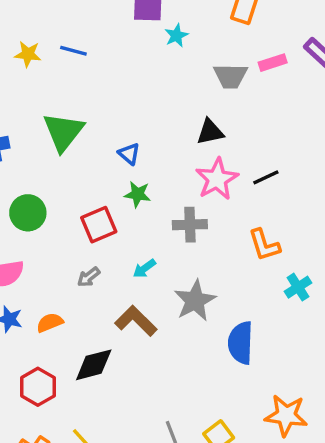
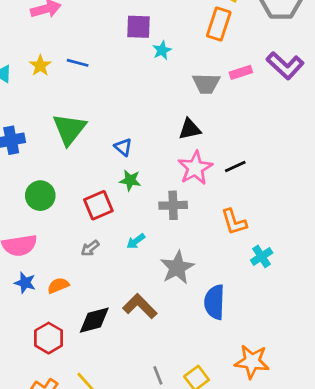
yellow star: (28, 54) -> (40, 66), turned 30
brown L-shape: (136, 321) -> (140, 306), moved

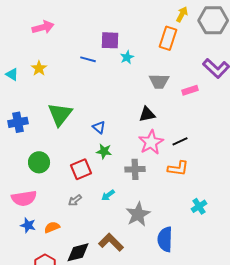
blue line: (78, 63) -> (88, 59), moved
pink rectangle: (241, 72) -> (190, 90), moved
orange L-shape: (234, 222) -> (178, 168), moved, turned -65

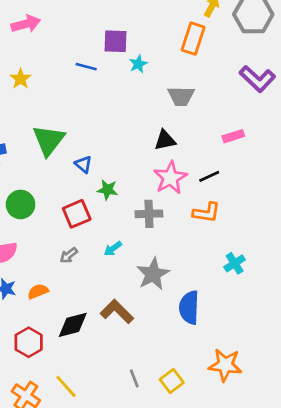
pink rectangle: (190, 90) -> (233, 136), moved
blue triangle: (99, 127) -> (83, 164), moved

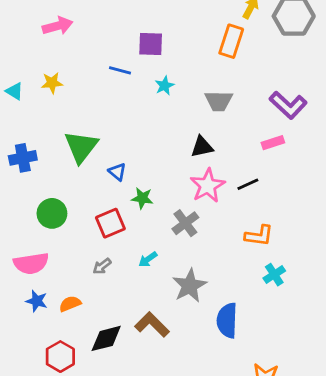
cyan star: (138, 64) -> (165, 86), moved
yellow star: (21, 79) -> (52, 83), turned 30
purple L-shape: (257, 79) -> (288, 105), moved
orange L-shape: (206, 212) -> (259, 236), moved
gray cross: (149, 214) -> (185, 223), turned -35

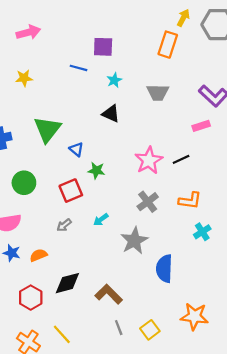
black triangle: (202, 147) -> (111, 114), moved, turned 36
gray cross: (185, 223) -> (148, 202), moved
brown L-shape: (152, 325) -> (109, 294), moved

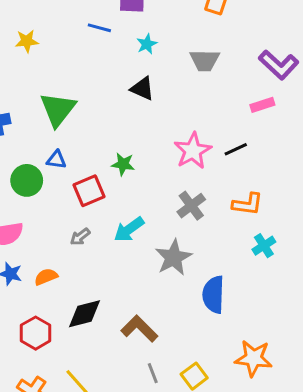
blue triangle: (76, 149) -> (56, 160), moved, turned -32
cyan arrow: (101, 220) -> (129, 229), size x1.5

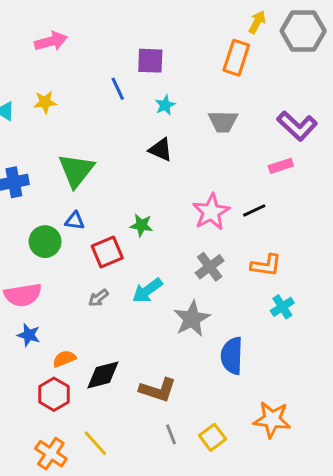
blue line: (99, 28) -> (118, 89), turned 50
orange semicircle: (46, 277) -> (64, 359), moved
brown L-shape: (139, 329) -> (158, 390), turned 153

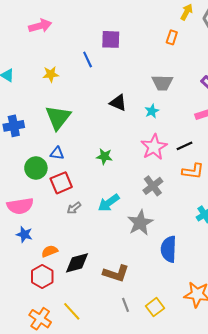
orange rectangle: (236, 58) -> (172, 37), size x0.6
yellow star: (45, 102) -> (51, 74), moved
cyan star: (165, 105) -> (152, 111), moved
red square: (107, 252) -> (61, 183), moved
orange L-shape: (266, 265) -> (193, 171), moved

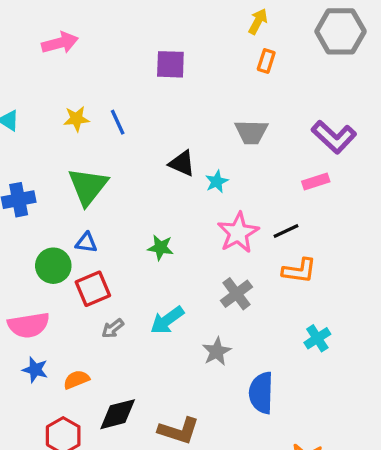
yellow arrow: (187, 12) -> (258, 21), moved
blue line: (88, 59) -> (118, 122), moved
cyan star: (152, 111) -> (217, 182), moved
gray star: (140, 223) -> (217, 352), size x0.7
orange semicircle: (50, 251) -> (76, 380), moved

